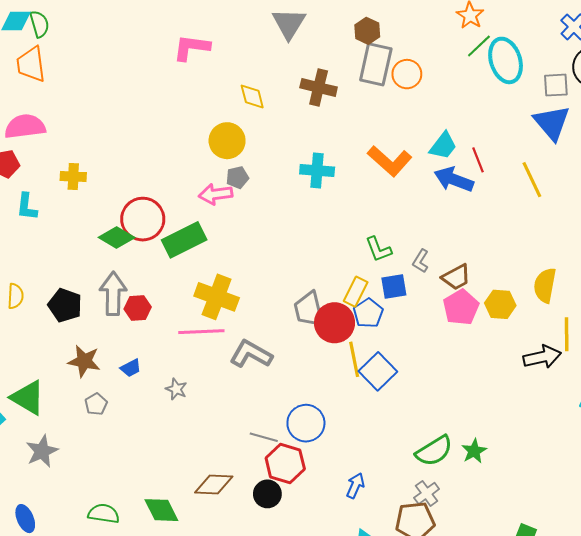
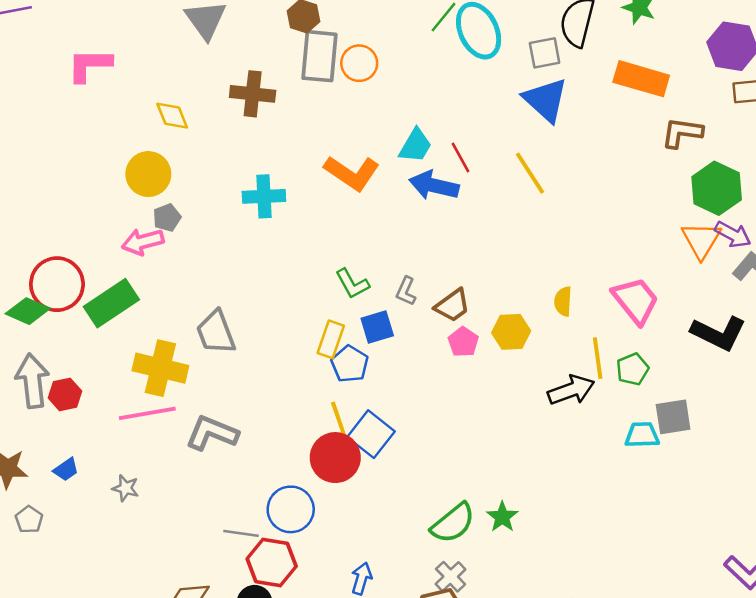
yellow semicircle: (545, 285) -> (563, 301), size x0.7
pink pentagon: (461, 307) -> (463, 342), size x0.7
gray trapezoid: (309, 309) -> (216, 332), moved
red circle: (335, 323) -> (335, 458), moved

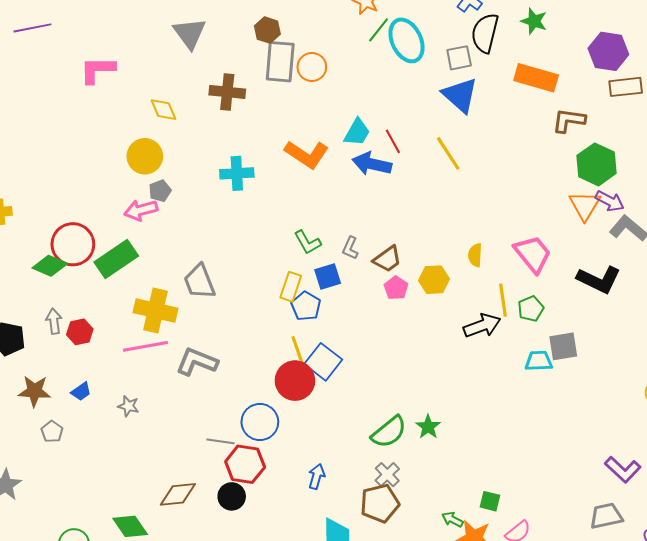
gray arrow: (32, 381) -> (54, 321), size x0.6

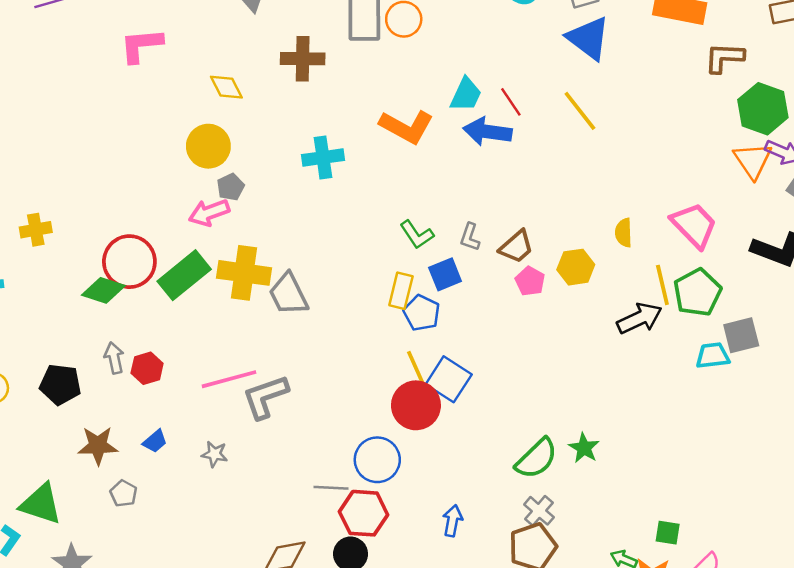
green pentagon: (531, 309) -> (697, 292), size x1.5
yellow cross: (155, 310) -> (244, 273), moved
gray L-shape: (197, 362) -> (265, 397), moved, turned -36

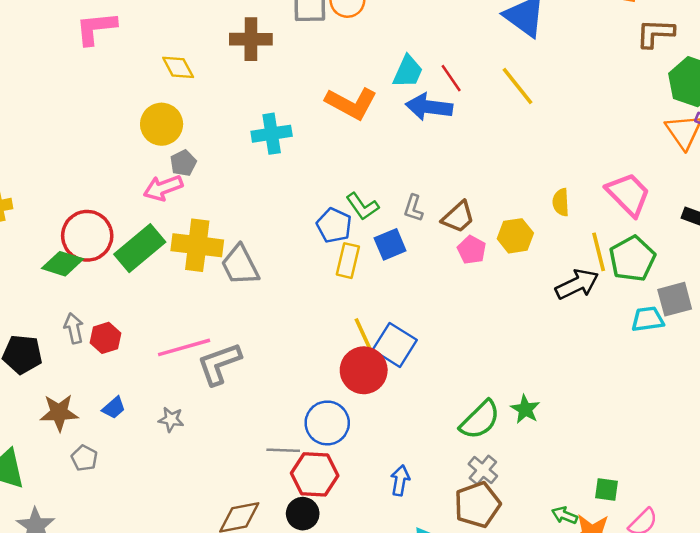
blue pentagon: (422, 313) -> (334, 225), moved

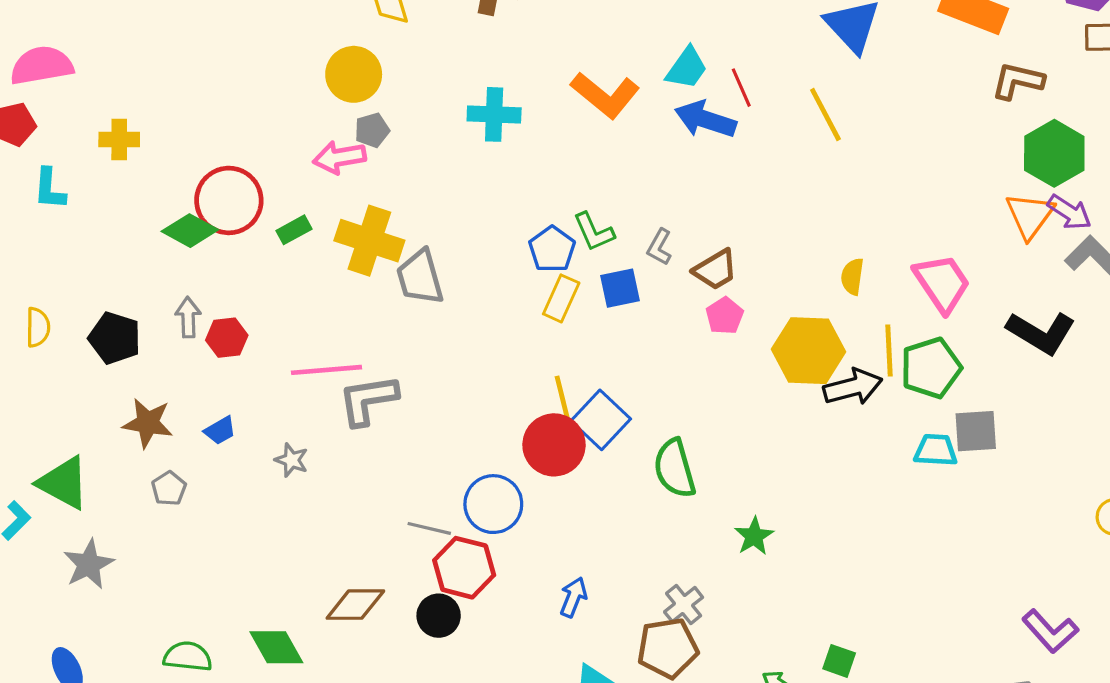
yellow hexagon: (515, 236) -> (808, 351), moved, size x1.5
green rectangle: (140, 248) -> (294, 230), size x0.5
green semicircle: (480, 420) -> (675, 468), moved, turned 108

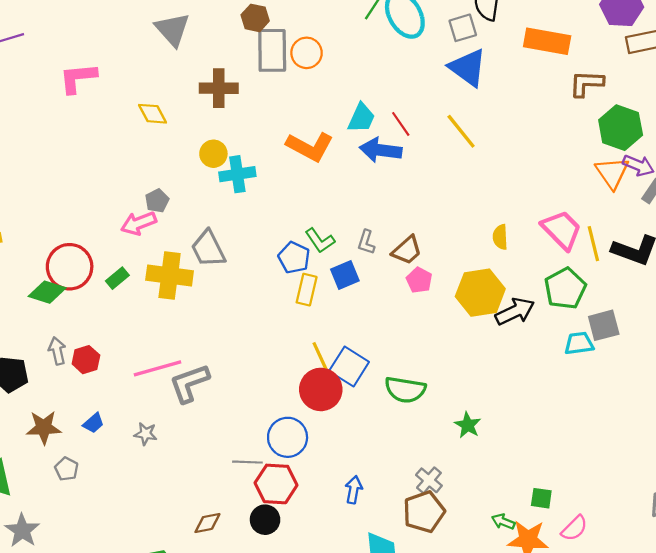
yellow circle: (354, 74) -> (213, 154), moved, size x0.7
gray trapezoid: (420, 277) -> (208, 249), moved
yellow line: (889, 350) -> (593, 244), moved
green semicircle: (675, 468) -> (405, 390), turned -54
brown diamond: (355, 605) -> (207, 523), size x0.7

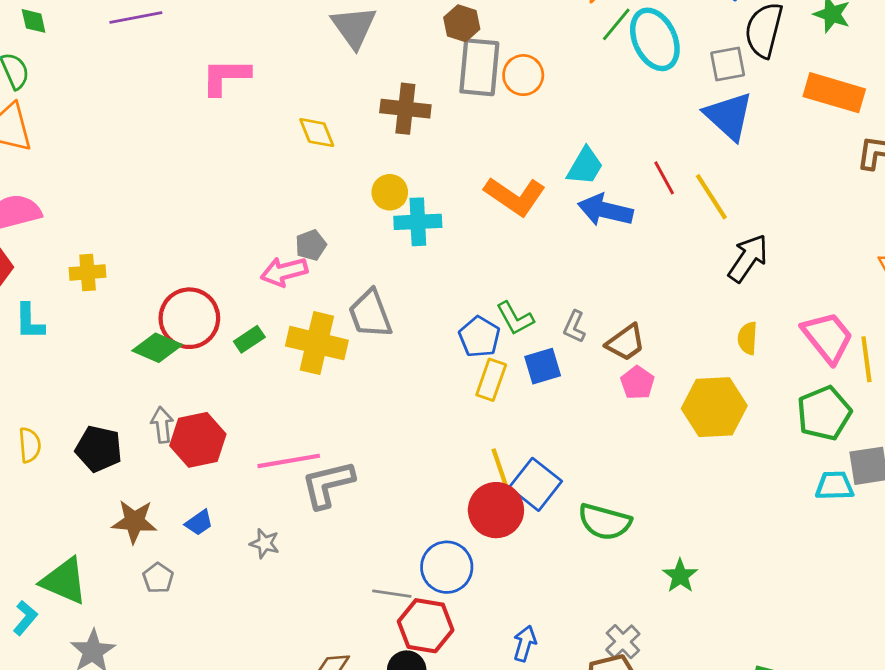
red line: (401, 124) -> (664, 178), moved
black arrow: (515, 311) -> (748, 258), moved, turned -36
red hexagon: (86, 360) -> (198, 440), size x1.5

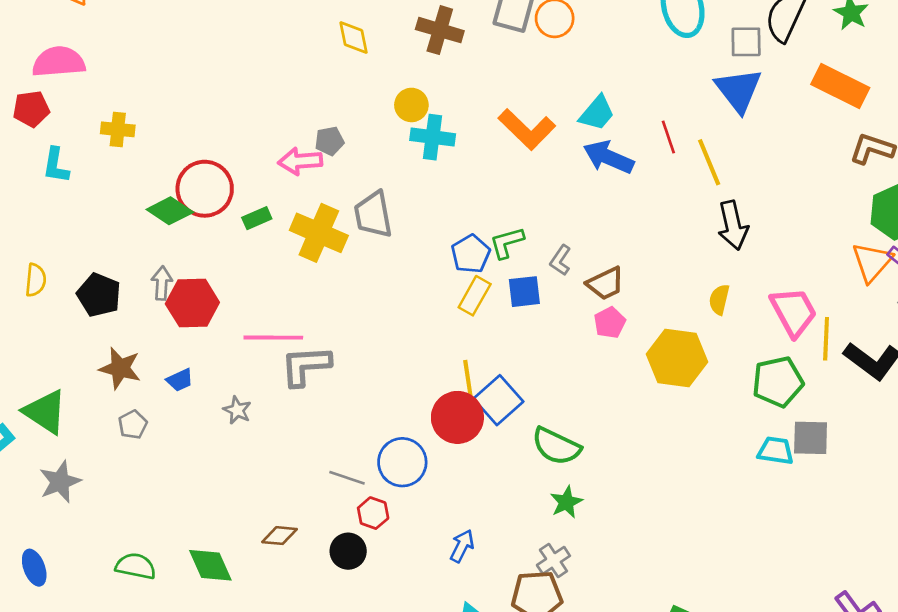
black arrow: (748, 258) -> (733, 225), turned 123
green L-shape: (515, 318) -> (507, 243), turned 93
green star: (680, 576) -> (566, 502), moved
red hexagon: (426, 626) -> (373, 513), size x0.6

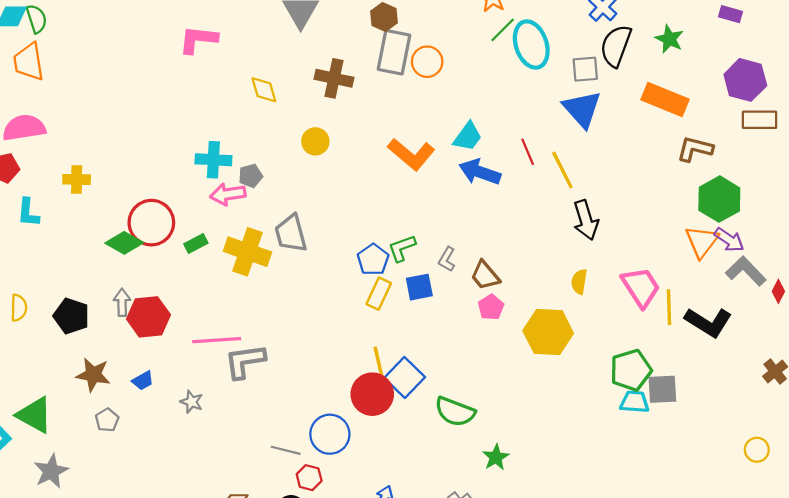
cyan cross: (433, 137) -> (213, 160), moved
brown trapezoid: (605, 283) -> (485, 275), turned 80
green pentagon: (778, 382) -> (631, 370), moved
green star: (566, 502) -> (496, 457), moved

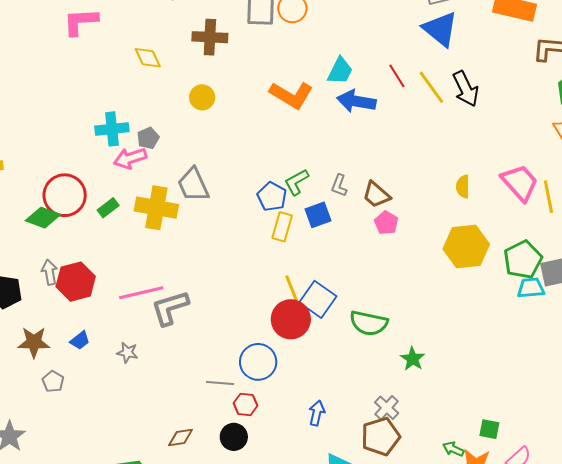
black arrow: (586, 220) -> (466, 89), moved
yellow hexagon: (548, 332) -> (466, 247), moved

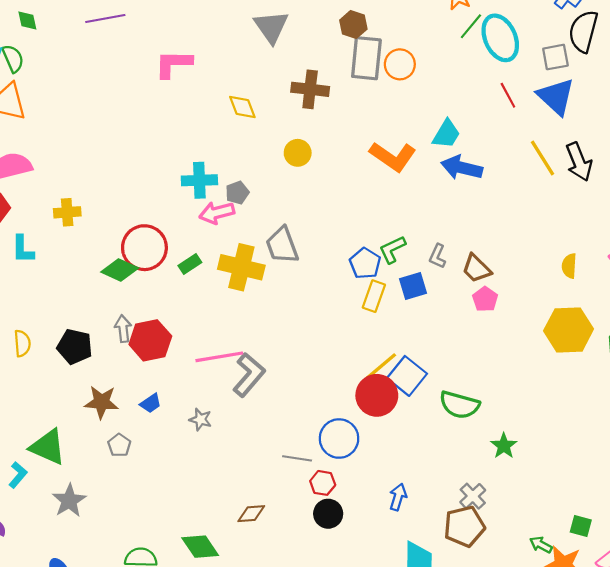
red line: (397, 76) -> (508, 95), moved
yellow line: (293, 292) -> (381, 366), turned 68
gray L-shape: (170, 308) -> (249, 375), turned 144
black circle: (234, 437) -> (328, 514), moved

